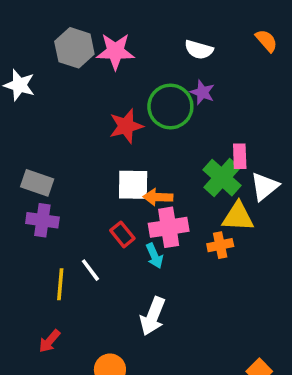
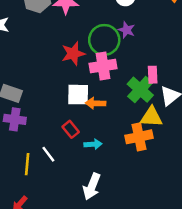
pink cross: (169, 227) -> (103, 66), moved
orange cross: (220, 245) -> (139, 137), size x1.5
cyan arrow: (154, 256) -> (93, 144), turned -70

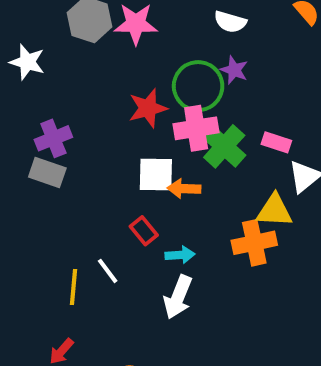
pink rectangle: (153, 75) -> (276, 142), turned -70
green cross: (140, 90) -> (224, 146), moved
purple cross: (15, 119) -> (53, 138), moved, turned -30
white arrow: (92, 186) -> (178, 297), moved

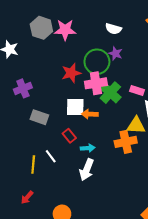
gray rectangle: (47, 172) -> (39, 117), moved

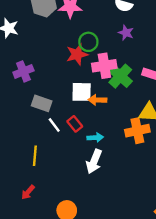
green circle: (97, 62) -> (88, 42), moved, size x0.7
white line: (51, 156) -> (54, 125), moved

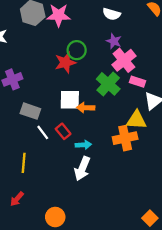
pink cross: (104, 66) -> (124, 60), moved, turned -30

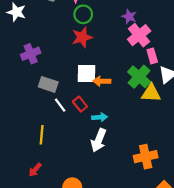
green circle: (77, 50) -> (83, 14), moved
pink rectangle: (138, 82) -> (152, 56), turned 56
green cross: (108, 84) -> (139, 77), moved
orange cross: (125, 138) -> (146, 157), moved

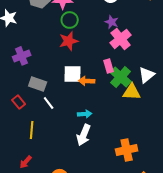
pink rectangle: (152, 56) -> (109, 66), moved
red rectangle: (80, 104) -> (19, 102), moved

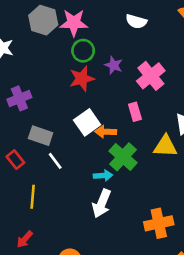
purple star: (112, 22) -> (114, 65), moved
white square: (73, 74) -> (87, 122), turned -36
green cross: (121, 77) -> (123, 157), moved

